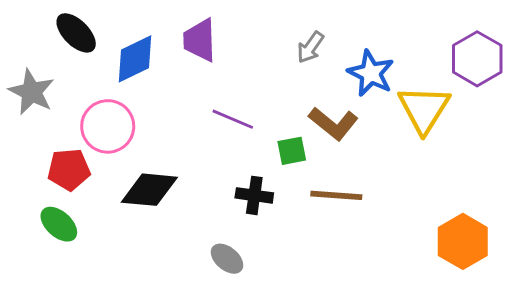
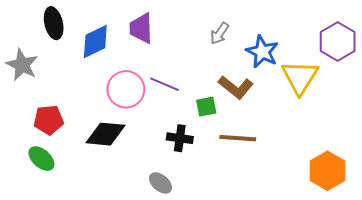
black ellipse: (76, 33) -> (54, 23), turned 32
pink circle: (108, 126) -> (126, 89), moved

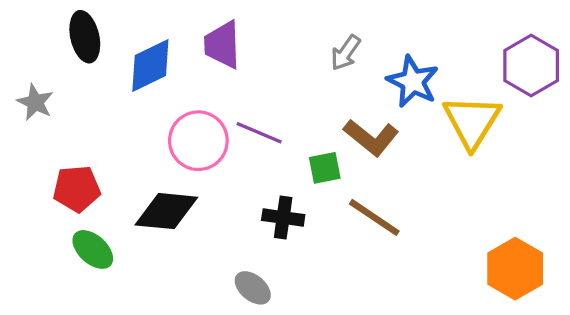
gray star: (22, 65) -> (35, 102), size x0.7
brown line: (238, 138) -> (374, 217), turned 30
green ellipse: (41, 159) -> (93, 249), moved

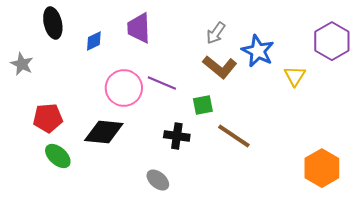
blue diamond: (150, 66) -> (94, 41), size x0.6
yellow triangle: (472, 122) -> (295, 76), size x0.6
brown L-shape: (371, 138) -> (220, 67), moved

